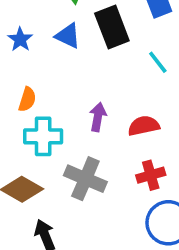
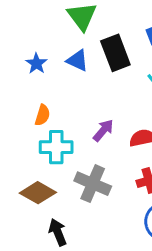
purple arrow: (98, 117) -> (103, 130), turned 30

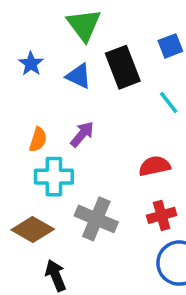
blue star: (36, 63) -> (31, 64), moved
purple arrow: (103, 130) -> (82, 134), moved

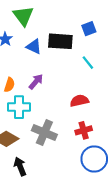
green triangle: (84, 25) -> (23, 16), moved
black rectangle: (123, 67) -> (60, 41), turned -65

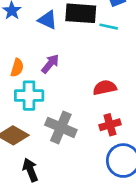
cyan line: (88, 63) -> (109, 27), moved, turned -40

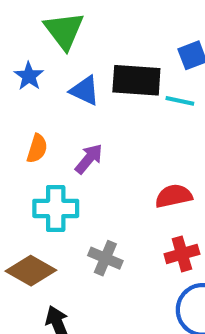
orange semicircle: (17, 68) -> (37, 148), moved
gray cross: (61, 127) -> (105, 258), size x0.7

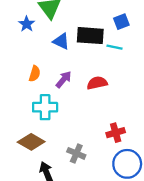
blue star: (29, 76) -> (27, 24), moved
red semicircle: (174, 196) -> (97, 83), moved
gray cross: (105, 258) -> (76, 153), moved

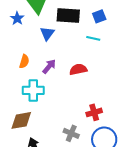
black rectangle: (90, 36) -> (68, 15), moved
blue triangle: (61, 41) -> (47, 33), turned 42
brown diamond: (31, 142) -> (21, 120), turned -40
gray cross: (76, 153) -> (71, 133), moved

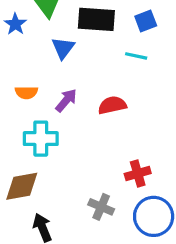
orange semicircle: (24, 61) -> (26, 92), turned 72

